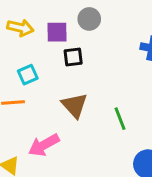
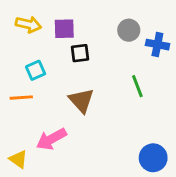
gray circle: (89, 19) -> (129, 30), moved
green line: (120, 119) -> (137, 86), moved

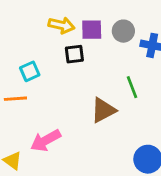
yellow arrow: (28, 24) -> (61, 25), moved
purple square: (64, 29) -> (92, 30), moved
brown triangle: (81, 100) -> (103, 110), moved, turned 44

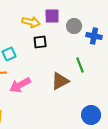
purple square: (92, 30) -> (52, 16), moved
pink arrow: (46, 140) -> (20, 85), moved

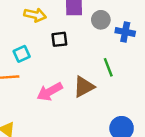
yellow arrow: (31, 22) -> (35, 15), moved
pink arrow: (20, 85) -> (50, 92), moved

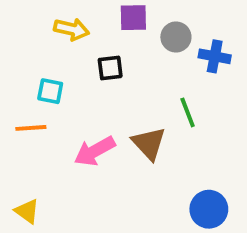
cyan square: (22, 54) -> (50, 91), turned 35
brown triangle: (84, 87) -> (149, 143), turned -45

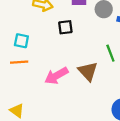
cyan square: (50, 91) -> (21, 41), moved

